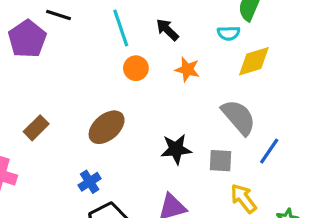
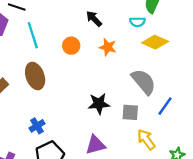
cyan line: (121, 28) -> (33, 35), moved
yellow diamond: (254, 61) -> (155, 42), turned 40
brown ellipse: (107, 127) -> (35, 76), moved, turned -70

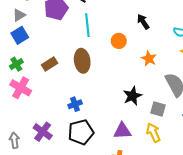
orange star: (108, 47) -> (149, 59), moved
black star: (99, 104) -> (132, 96), turned -30
yellow arrow: (146, 139) -> (153, 133), moved

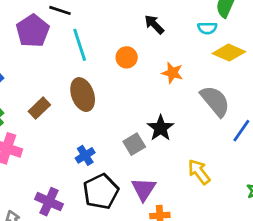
gray square: (158, 109) -> (134, 144), moved, turned -35
purple triangle: (122, 131) -> (144, 189), moved, turned -42

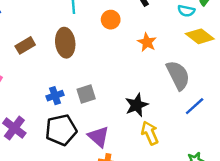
black star: (161, 128) -> (137, 105), moved
gray square: (134, 144) -> (86, 94), moved
purple triangle: (144, 189) -> (99, 137), turned -35

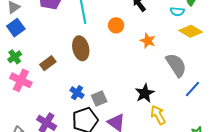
brown rectangle: (25, 45) -> (48, 63), moved
gray square: (86, 94) -> (99, 99), moved
blue cross: (55, 96) -> (77, 93), turned -32

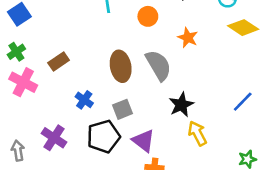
brown ellipse: (81, 48) -> (121, 66), moved
gray semicircle: (176, 65) -> (158, 65), moved
blue cross: (77, 93) -> (84, 100), moved

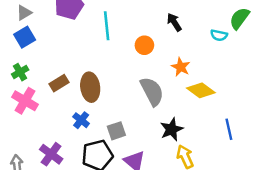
yellow diamond: (243, 28) -> (201, 90), moved
brown ellipse: (121, 66) -> (90, 87), moved
blue line: (243, 102) -> (229, 129), turned -60

